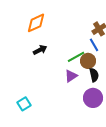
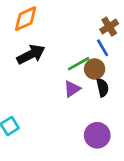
black arrow: (40, 50) -> (31, 54), size x1.5
purple circle: (93, 98) -> (97, 135), moved

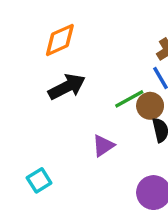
purple triangle: (72, 89) -> (103, 146), moved

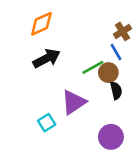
purple triangle: (103, 146) -> (74, 102), size x1.5
cyan square: (39, 180) -> (47, 123), moved

